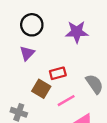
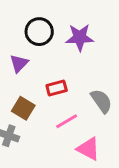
black circle: (32, 25) -> (39, 32), moved
brown square: (41, 89) -> (23, 108), moved

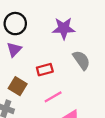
black circle: (39, 32) -> (15, 24), moved
gray semicircle: (101, 101) -> (81, 60), moved

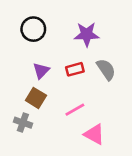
purple triangle: (14, 50) -> (41, 71), moved
red rectangle: (45, 70) -> (75, 69), moved

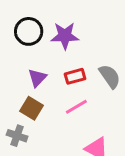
purple star: (87, 34) -> (65, 36), moved
pink line: (75, 110) -> (76, 107), moved

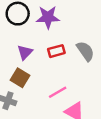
pink line: (76, 107) -> (58, 92), moved

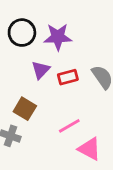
purple triangle: (25, 52) -> (41, 70), moved

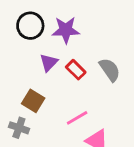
red rectangle: (68, 77) -> (76, 70), turned 60

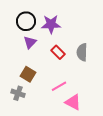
purple triangle: (49, 63) -> (30, 42), moved
gray semicircle: (110, 70) -> (82, 52), turned -144

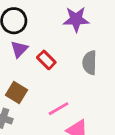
purple star: (51, 24) -> (76, 19), moved
red rectangle: (58, 52) -> (46, 60), moved

